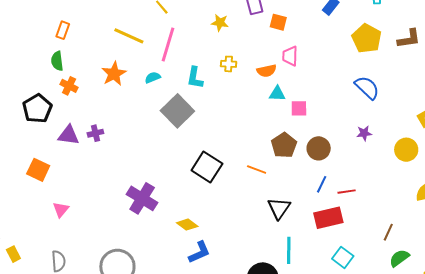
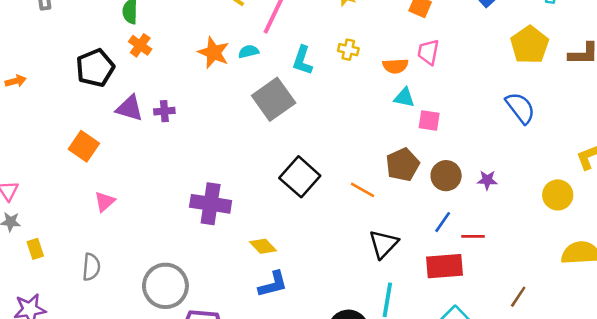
orange star: (114, 74) -> (214, 53), moved, turned -30
purple star: (364, 133) -> (487, 180), moved
purple cross: (142, 198) -> (211, 204), turned -32

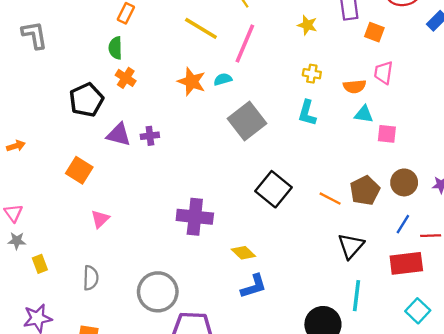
cyan L-shape: (302, 60) -> (307, 113), moved
orange arrow: (16, 81) -> (16, 146), moved
brown pentagon: (403, 165) -> (365, 190), moved

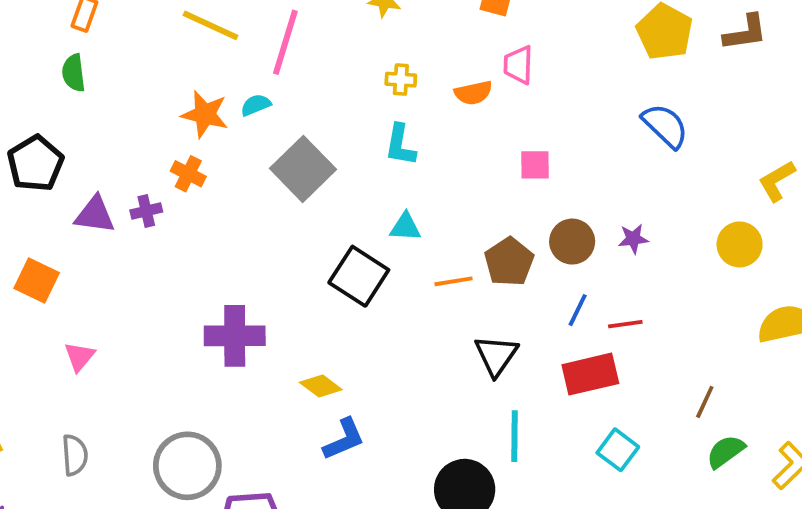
orange cross: (126, 78) -> (188, 174), moved
cyan triangle: (364, 114) -> (405, 227), moved
orange line: (330, 199) -> (454, 281), turned -30

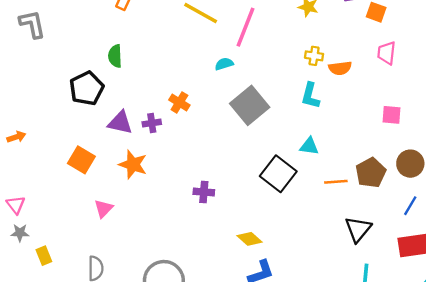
green semicircle: (74, 73) -> (115, 56), moved
orange semicircle: (473, 93) -> (340, 68), moved
orange star: (205, 114) -> (133, 164), moved
purple cross: (235, 336) -> (204, 192), moved, size x0.6

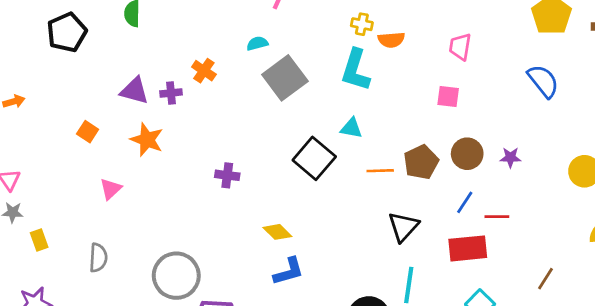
pink trapezoid: (387, 53) -> (460, 47), moved
cyan semicircle: (224, 64) -> (257, 43), moved
black pentagon: (87, 88) -> (67, 32), moved
cyan L-shape: (310, 96) -> (355, 70), size x1.4
orange square: (81, 160) -> (88, 132), size x0.7

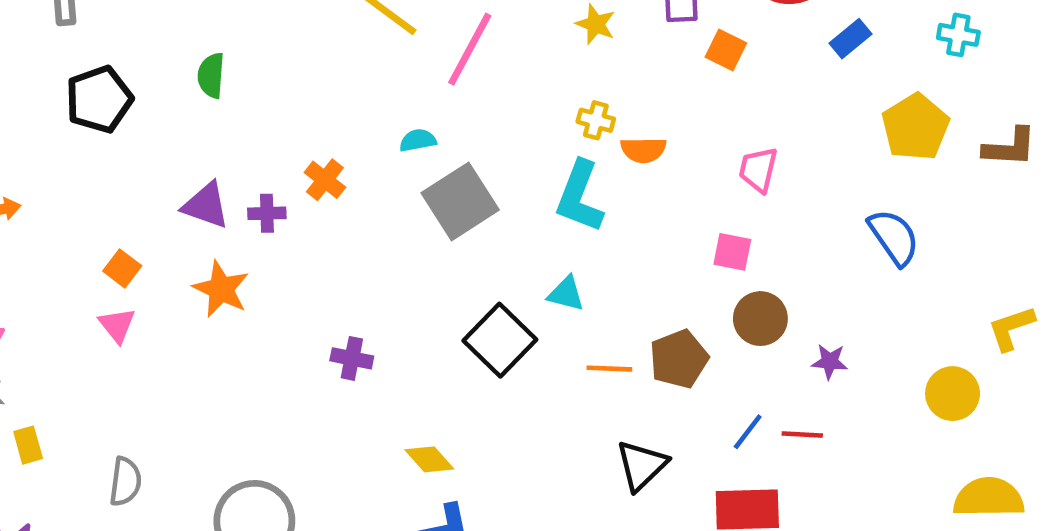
brown circle: (467, 154) -> (760, 319), moved
pink triangle: (111, 189) -> (117, 325), moved, turned -30
red line: (497, 217) -> (802, 435), moved

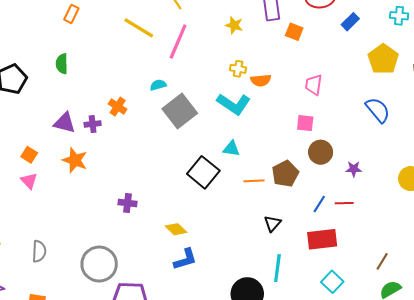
cyan L-shape: (580, 197) -> (234, 104), turned -72
purple cross: (352, 358) -> (127, 203), moved
black triangle: (642, 465) -> (272, 223), size x0.7

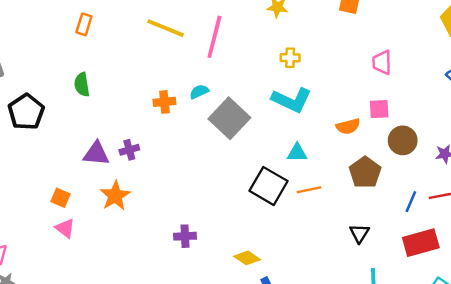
orange semicircle: (261, 80) -> (348, 126), moved
orange cross: (118, 107) -> (164, 102), moved, turned -30
orange star: (75, 160) -> (115, 196), turned 30
orange line: (254, 181) -> (309, 190), moved

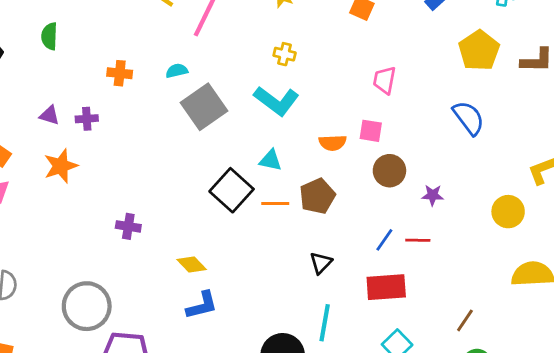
orange cross: (164, 102) -> (120, 73), moved
purple triangle: (96, 154) -> (49, 115), size x0.7
brown pentagon: (365, 172) -> (317, 196), moved

